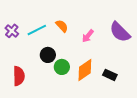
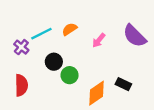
orange semicircle: (62, 26) -> (70, 29), turned -80
purple cross: (12, 31) -> (21, 47), moved
orange diamond: (85, 70) -> (96, 93), moved

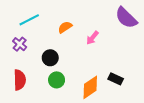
cyan line: (41, 34) -> (29, 20), moved
purple semicircle: (135, 36) -> (126, 18), moved
green circle: (70, 75) -> (57, 80), moved

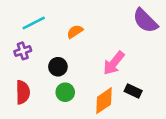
pink arrow: (92, 38) -> (114, 63), moved, size x1.5
purple cross: (20, 44) -> (23, 51), turned 32

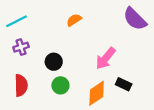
cyan line: (34, 23) -> (17, 21), moved
orange semicircle: (75, 32) -> (74, 20), moved

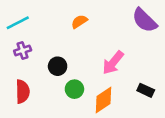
black rectangle: (124, 84) -> (146, 90), moved
green circle: (60, 85) -> (74, 89), moved

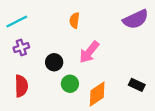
purple semicircle: (144, 20) -> (136, 19), turned -70
orange semicircle: (79, 22) -> (74, 20), turned -49
pink arrow: (113, 63) -> (89, 52), moved

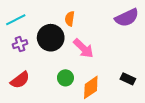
pink arrow: (89, 52) -> (83, 48), turned -85
black circle: (54, 62) -> (51, 38), moved, size x1.6
red semicircle: (21, 86) -> (20, 80), turned 54

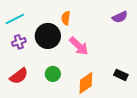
purple semicircle: (127, 18) -> (120, 17), size x0.7
green circle: (65, 78) -> (53, 74), moved

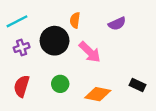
purple semicircle: (120, 17) -> (117, 24), moved
red semicircle: (19, 76) -> (22, 86), turned 144
orange diamond: (86, 83) -> (98, 94), turned 45

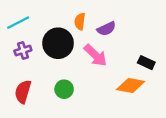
purple semicircle: (117, 24) -> (106, 29), moved
black rectangle: (138, 85) -> (146, 63), moved
orange diamond: (98, 94) -> (131, 86), moved

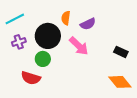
orange diamond: (131, 86) -> (120, 82), moved, turned 40
green circle: (64, 89) -> (43, 59), moved
red semicircle: (23, 92) -> (31, 78), moved, turned -90

